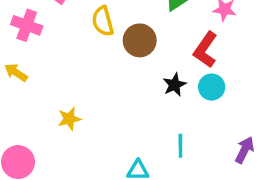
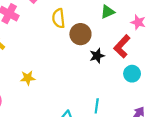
black star: (175, 85) -> (97, 56), moved
cyan circle: (212, 87) -> (132, 74), moved

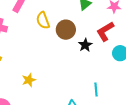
red L-shape: (122, 46) -> (105, 31), turned 30

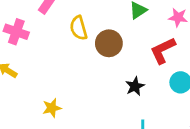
black star: (85, 45) -> (135, 86), moved

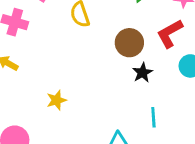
brown circle: (109, 43) -> (129, 43), moved

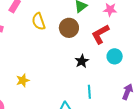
brown circle: (129, 43) -> (69, 28), moved

